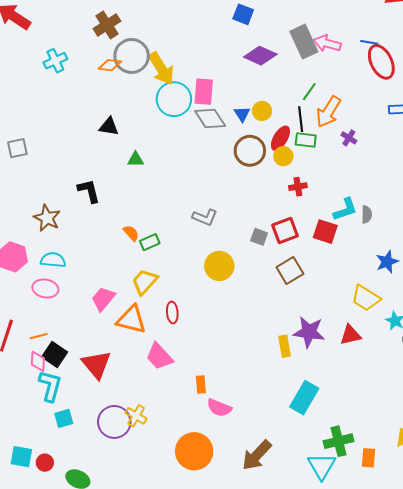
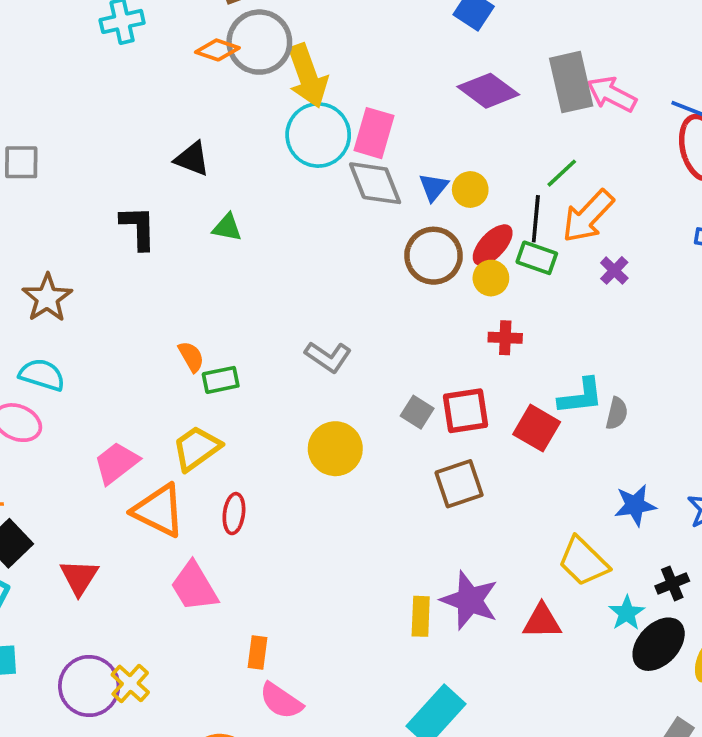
black L-shape: (89, 191) -> (138, 228), moved
red triangle: (96, 364) -> (79, 577), size x0.7

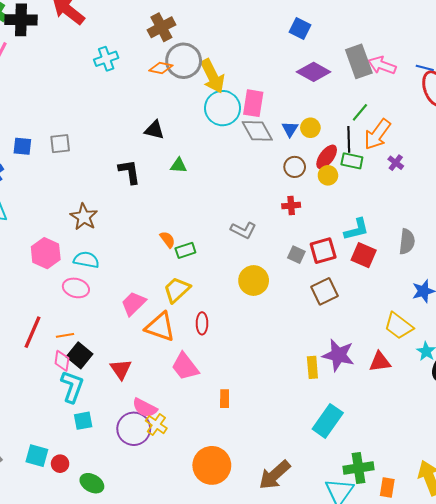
brown circle: (433, 256) -> (295, 167), size x0.7
red cross: (505, 338) -> (291, 206), moved
cyan L-shape: (581, 396) -> (356, 229), moved
gray semicircle: (617, 413) -> (407, 242), size x1.4
pink semicircle: (281, 701) -> (145, 408), moved

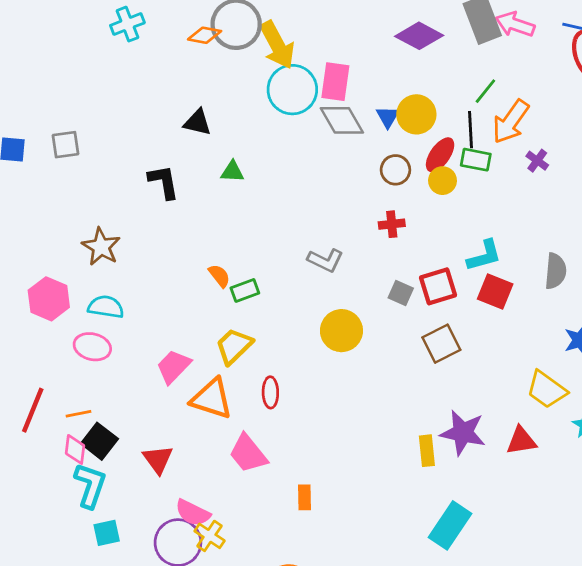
yellow circle: (310, 128) -> (416, 114), size x1.4

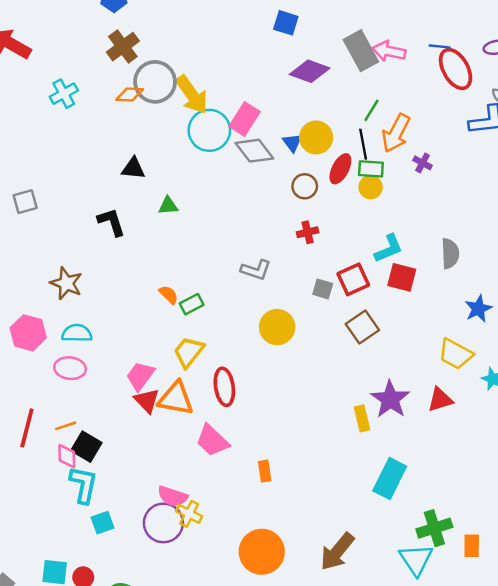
pink rectangle: (335, 82) -> (245, 119), turned 32
yellow circle: (443, 181) -> (371, 187), moved
red ellipse: (270, 392) -> (224, 387), size x1.4
purple star: (463, 433) -> (390, 399), turned 30
red triangle: (158, 459) -> (147, 401), moved

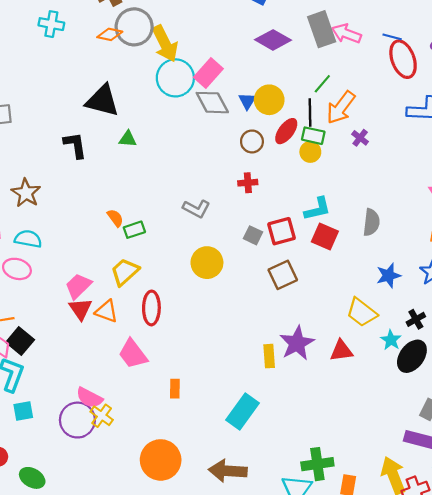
cyan cross: (64, 94) -> (51, 24), turned 30
black triangle: (133, 168) -> (102, 101), size x1.6
orange triangle: (176, 399) -> (107, 311), size x0.7
cyan rectangle: (390, 479) -> (242, 411), moved
brown arrow: (337, 552) -> (228, 471), turned 45

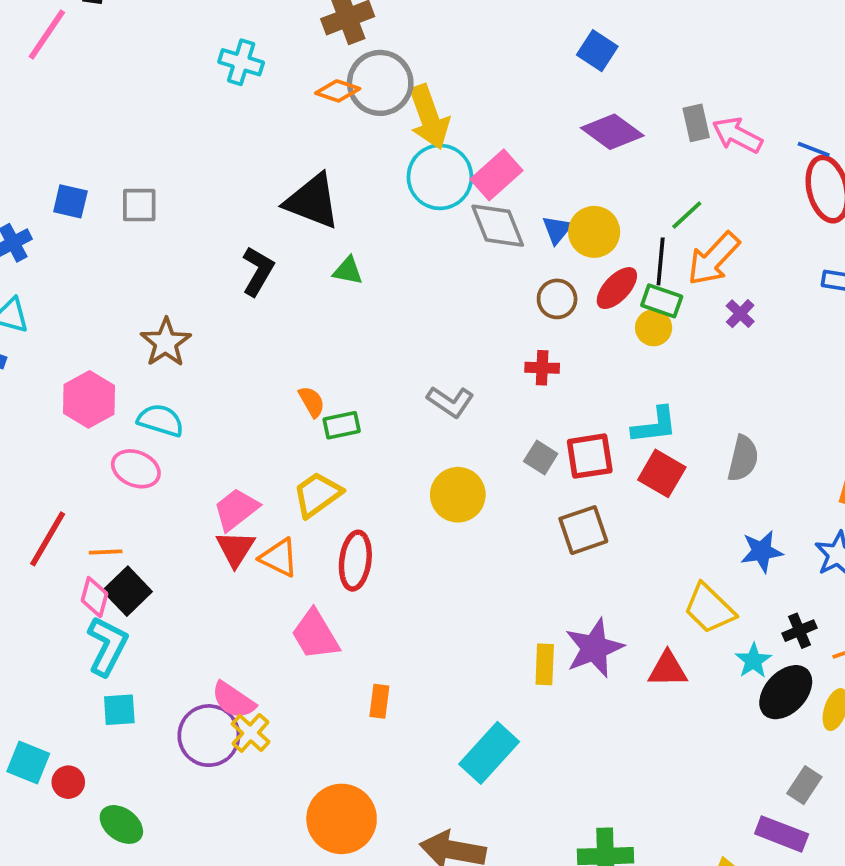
gray rectangle: (322, 29) -> (696, 123), size x0.6
black L-shape: (75, 145) -> (258, 271), turned 32

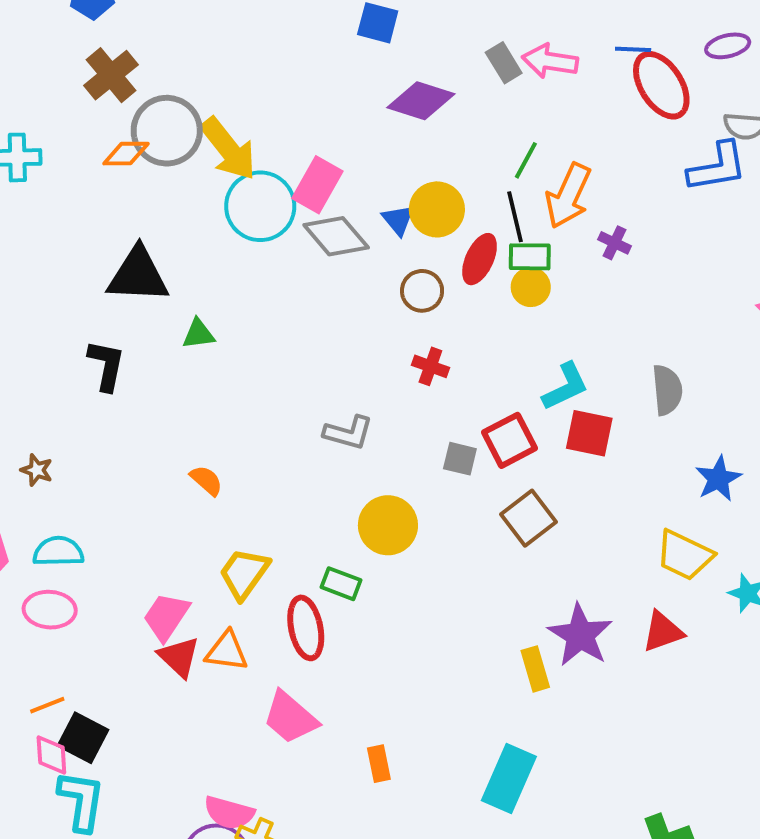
brown star: (166, 342) -> (37, 470), size x0.6
red cross: (542, 368) -> (430, 366), turned 36
green rectangle: (342, 425) -> (341, 584), moved, turned 51

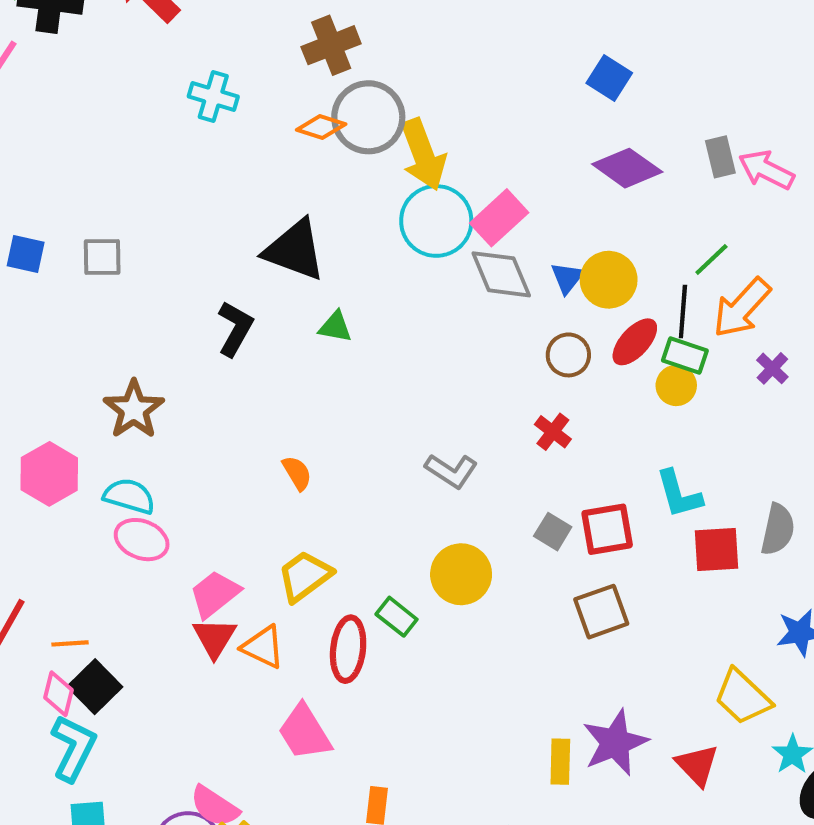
cyan L-shape: (565, 387) -> (679, 494), turned 82
red square: (589, 433) -> (717, 550), moved, turned -33
brown star: (37, 470) -> (134, 409), size x1.8
pink ellipse: (50, 610) -> (142, 540), moved
red triangle: (663, 632) -> (697, 765), turned 48

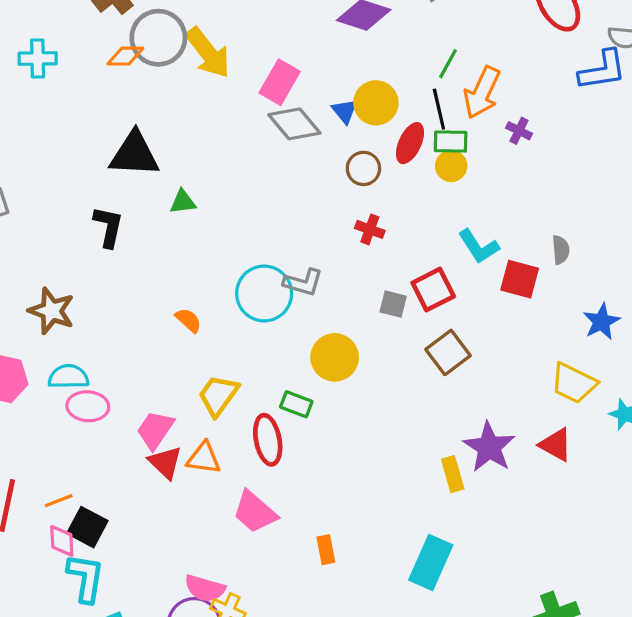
cyan circle: (436, 221) -> (264, 293), moved
gray semicircle: (778, 529) -> (561, 250), size x0.7
red square: (717, 550) -> (520, 279), turned 36

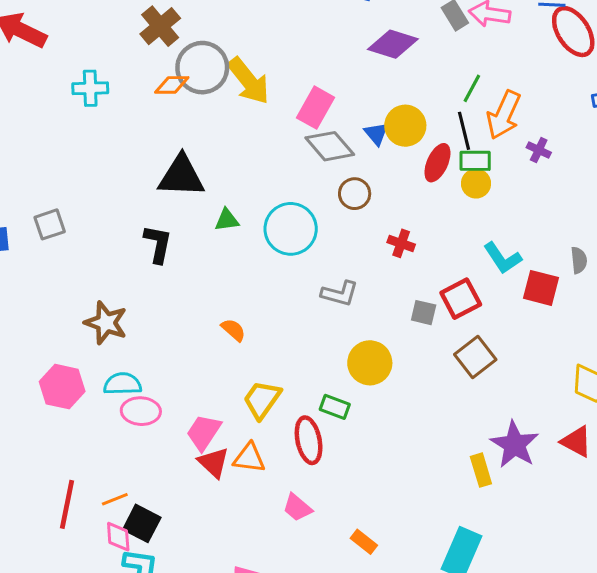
brown circle: (363, 168) -> (355, 194), moved
cyan circle: (264, 293) -> (291, 229), moved
pink trapezoid: (255, 512) -> (297, 508), size x0.7
orange rectangle: (326, 550) -> (364, 542), turned -40

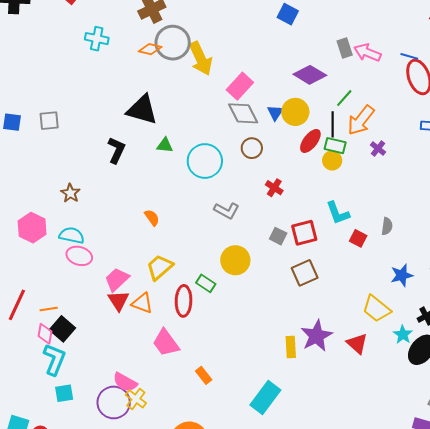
purple diamond: (393, 44) -> (310, 75), moved
red square: (541, 288) -> (358, 238), size x0.7
brown star: (106, 323) -> (70, 193), size x0.7
pink trapezoid: (297, 508) -> (166, 343), size x1.4

